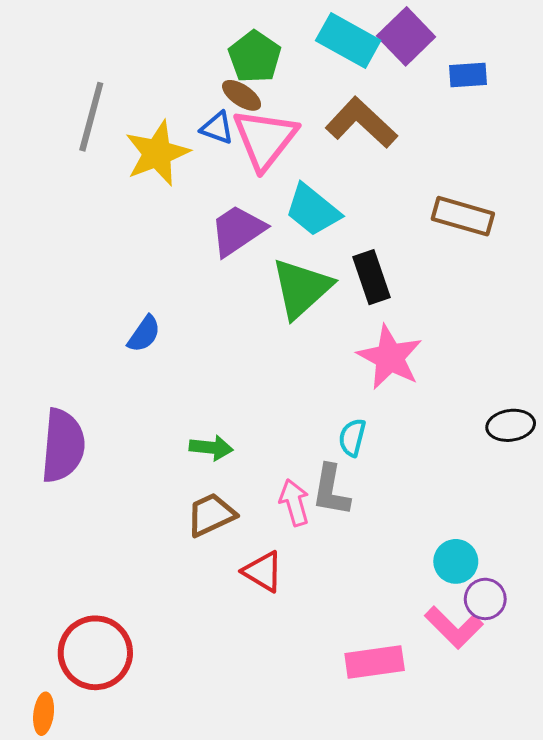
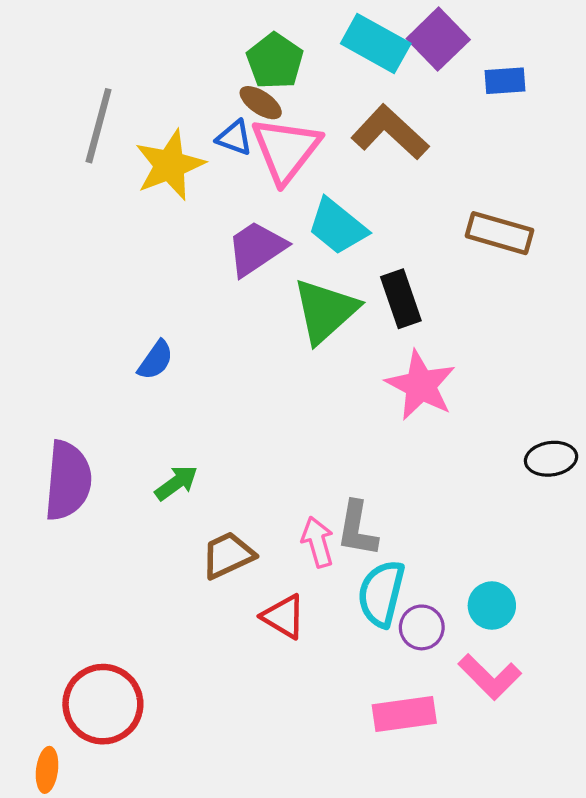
cyan semicircle: (352, 438) -> (381, 593), moved, size x1.6
green arrow: (211, 448) -> (176, 483), moved, turned -42
purple circle: (485, 599) -> (422, 627), moved

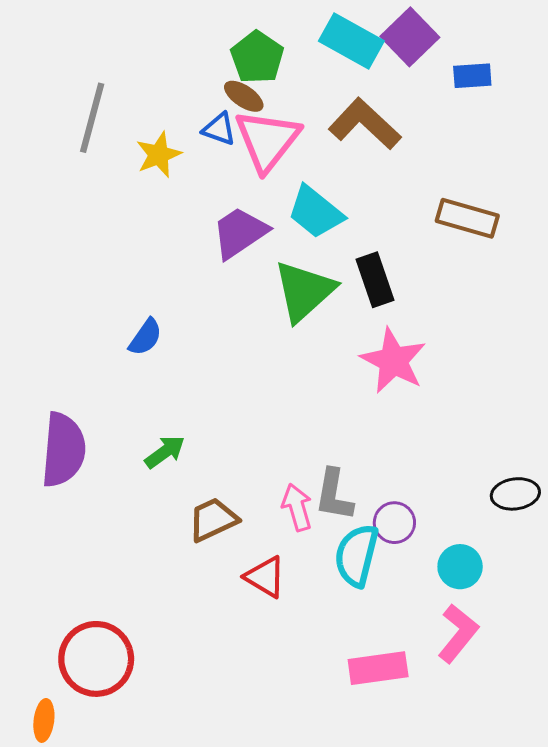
yellow star: (170, 165) -> (159, 155), size x0.7
black ellipse: (551, 459) -> (515, 494), moved
purple circle: (422, 627) -> (394, 523), moved
pink L-shape: (490, 677) -> (458, 633), turned -96

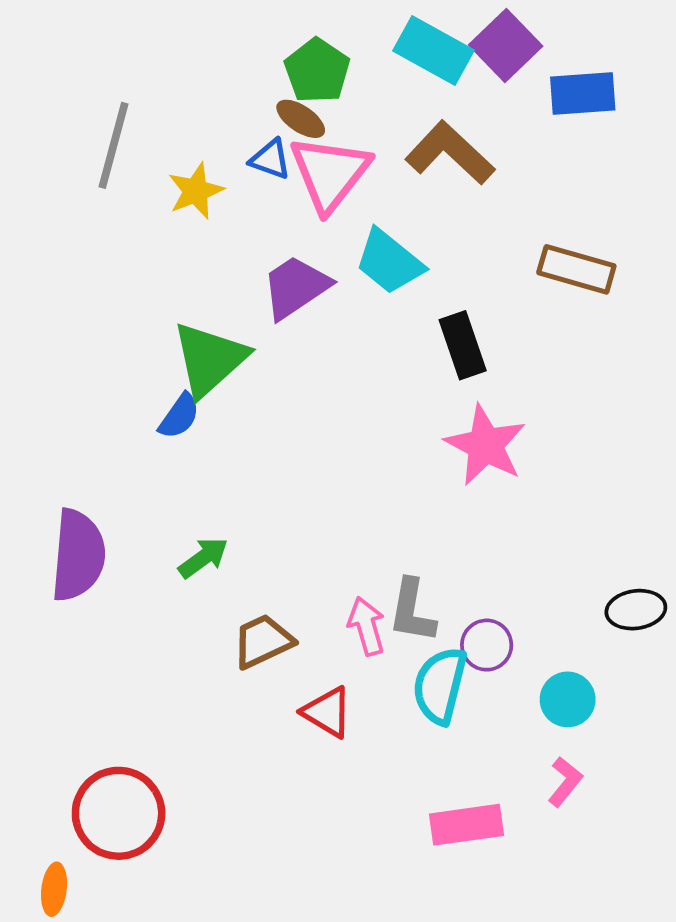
blue rectangle: (472, 76) -> (583, 94), size x1.4
green triangle: (304, 291) -> (210, 359), moved
pink L-shape: (458, 633) -> (565, 782), size x0.7

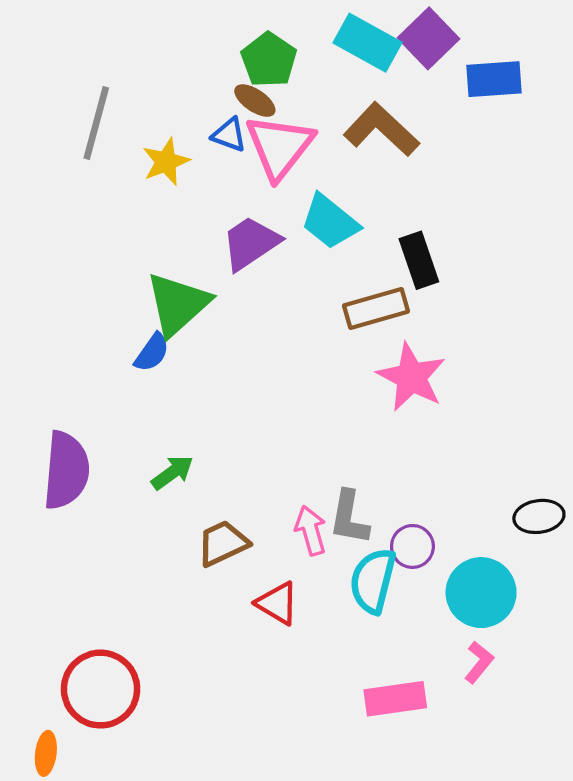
brown rectangle: (576, 269) -> (376, 308), moved, turned -32
black rectangle: (463, 345) -> (419, 260), moved
cyan circle: (568, 699) -> (481, 593), size x1.5

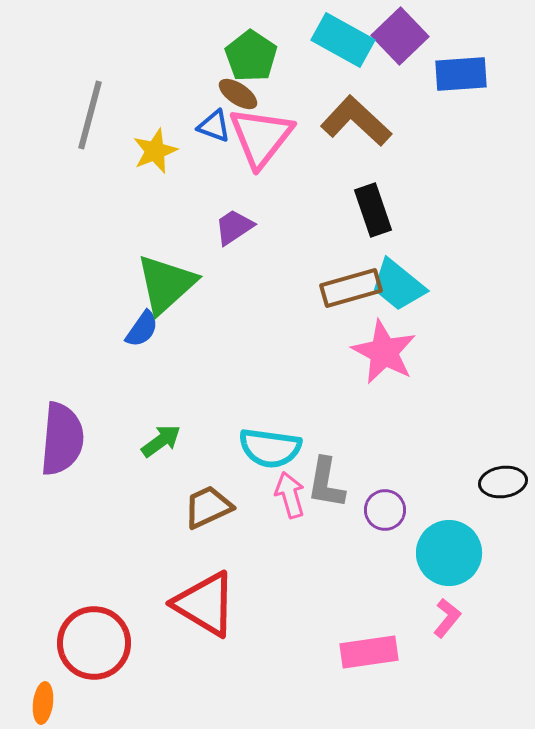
cyan trapezoid: (330, 222) -> (398, 285), moved
purple trapezoid: (251, 243) -> (234, 227), size x0.7
black rectangle: (419, 260) -> (373, 210), moved
cyan semicircle: (373, 581) -> (270, 448), moved, turned -96
red triangle: (277, 603) -> (205, 604), moved, size x1.6

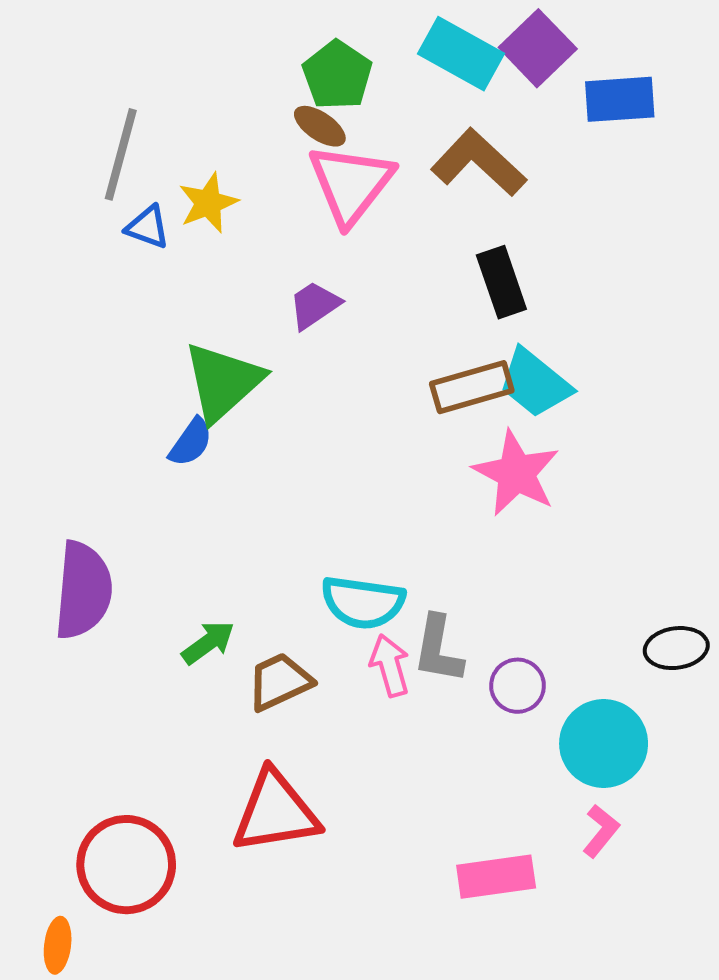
blue triangle: (214, 126) -> (148, 227), moved
green arrow: (161, 441) -> (208, 643), moved
red triangle: (205, 604) -> (275, 812), turned -40

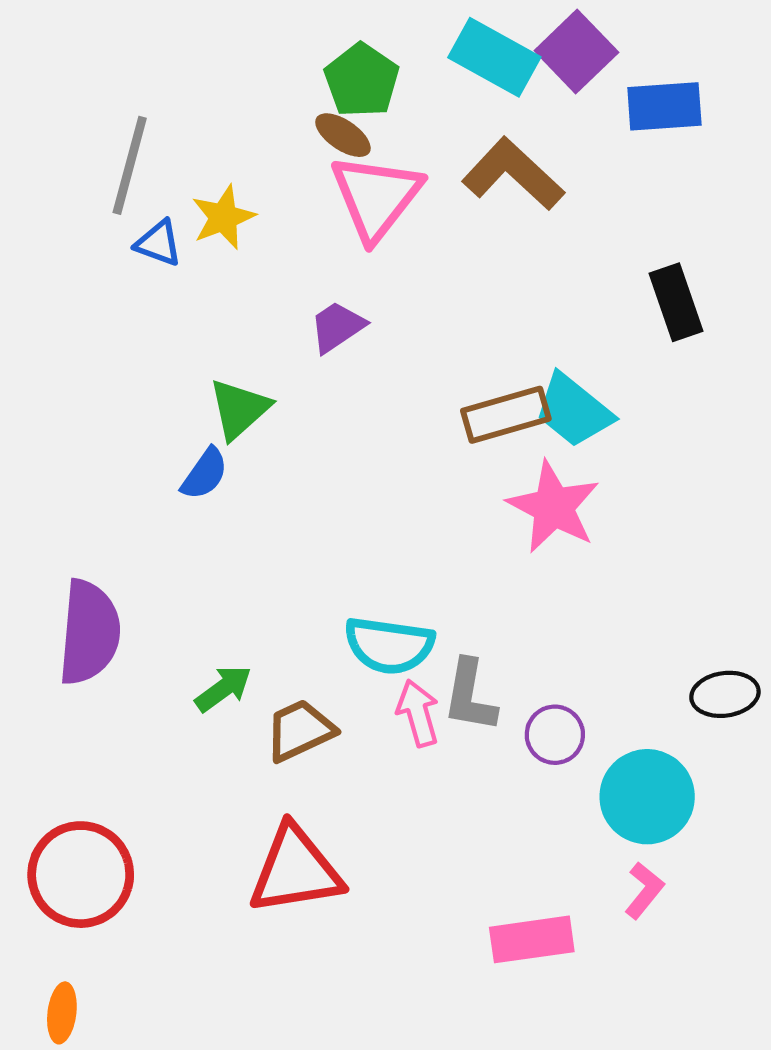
black rectangle: (501, 282) -> (676, 302), moved
green triangle: (223, 382) -> (239, 409), size x0.7
red circle: (126, 865) -> (81, 875), moved

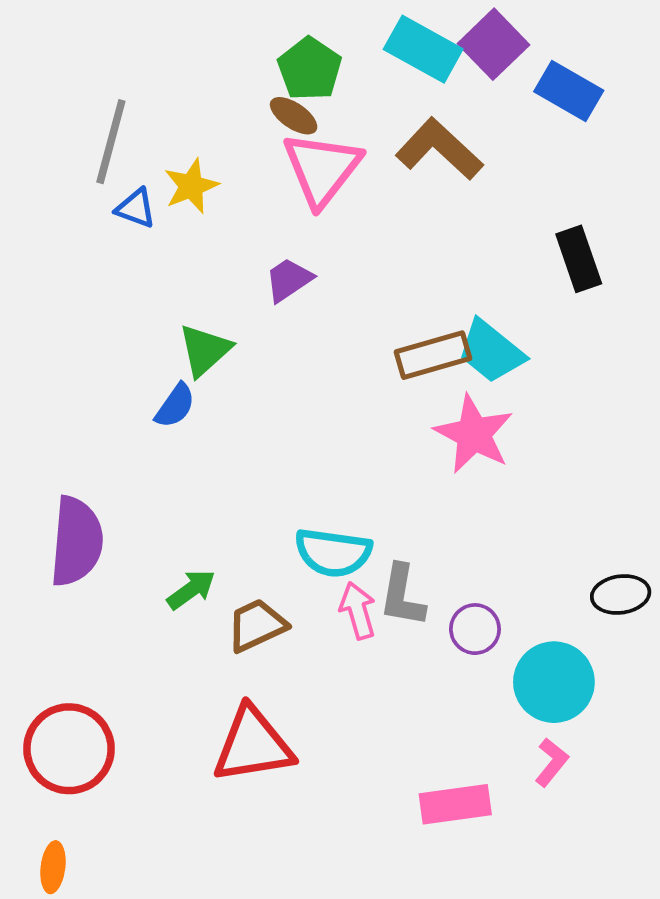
blue rectangle: (664, 106) -> (569, 91), turned 34

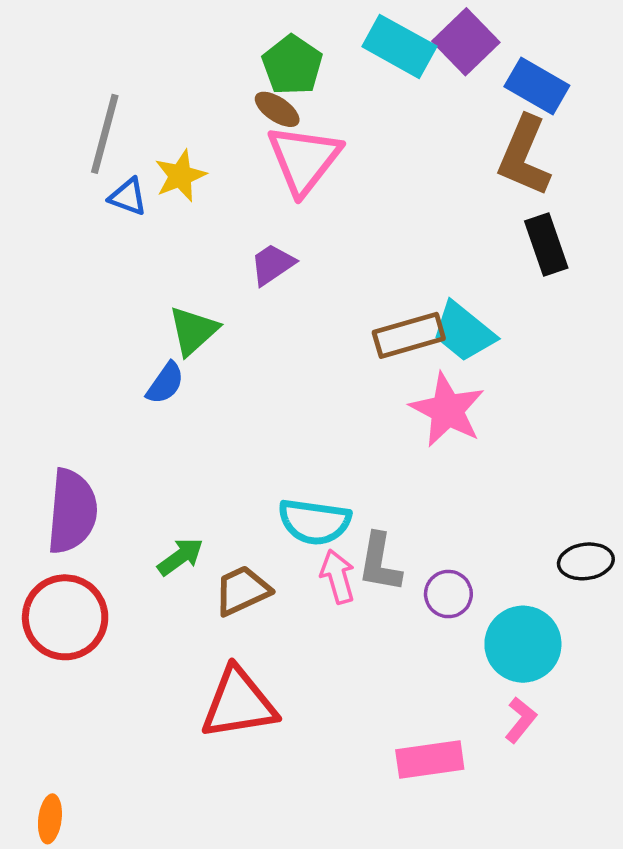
brown L-shape: (439, 149) -> (524, 156), moved, turned -110
red circle: (69, 749) -> (65, 617), moved

